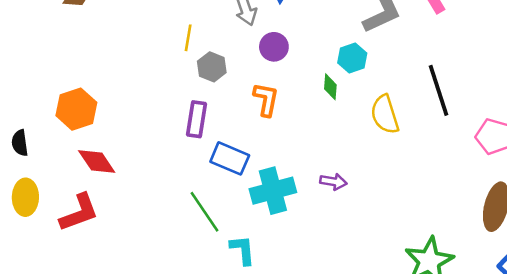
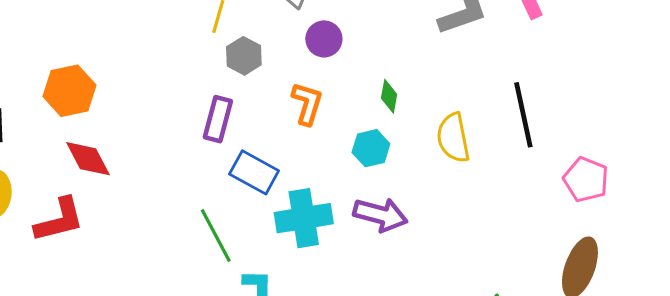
cyan hexagon: (352, 58) -> (371, 148), moved
purple arrow: (333, 182) -> (380, 215), size x1.6

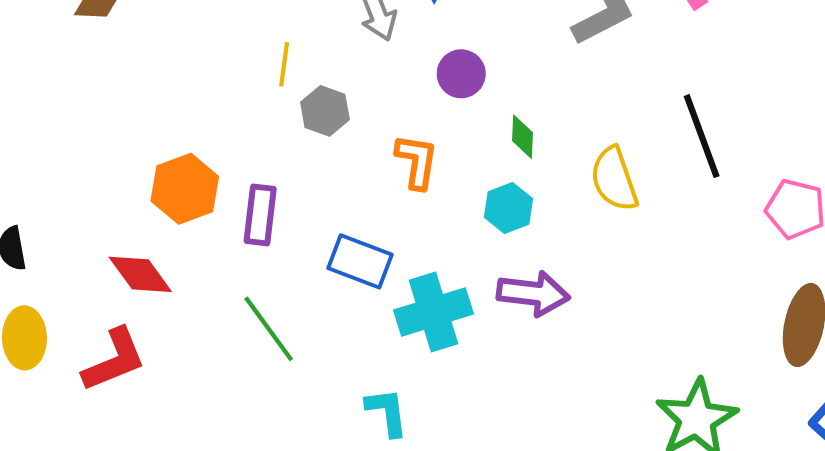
purple circle: (324, 39) -> (461, 74), moved
orange hexagon: (69, 91) -> (185, 189), moved
purple rectangle: (218, 119) -> (260, 215), moved
green line: (216, 235) -> (269, 329), moved

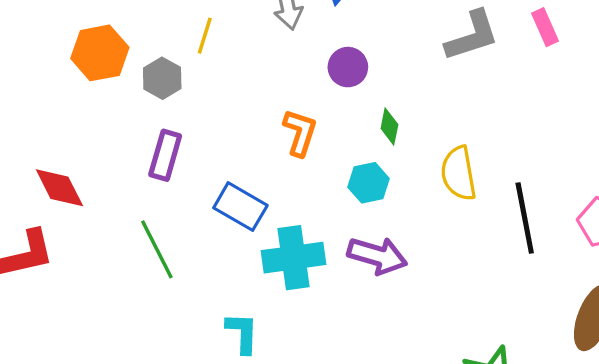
gray hexagon: (325, 111) -> (162, 78), moved
black line: (702, 136) -> (525, 218), moved
orange hexagon: (185, 189) -> (100, 53), moved

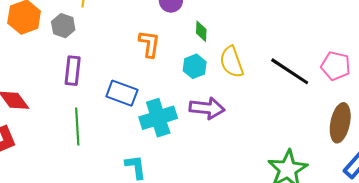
yellow semicircle: (459, 173) -> (232, 62), moved
black line: (525, 218) -> (290, 71), turned -36
green line: (157, 249) -> (77, 127), turned 33

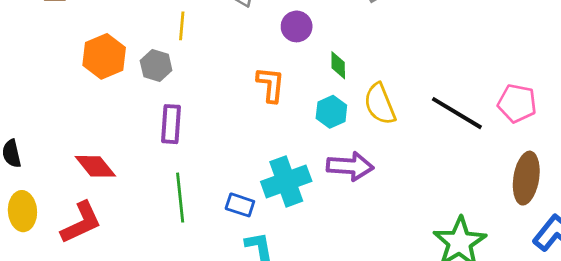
blue rectangle: (122, 93) -> (240, 205), moved, size x0.7

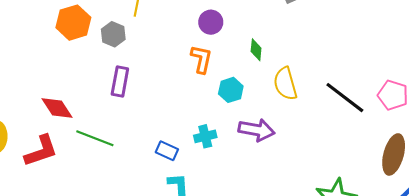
purple circle: (297, 26) -> (211, 22), moved
cyan hexagon: (331, 112) -> (231, 90), moved
cyan cross: (286, 181) -> (205, 136), size x0.6
green line: (180, 198) -> (95, 138), moved, turned -69

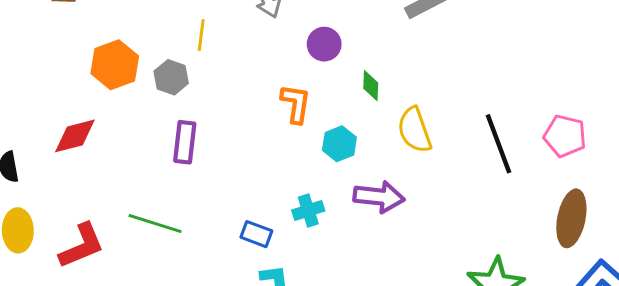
purple circle: (211, 22) -> (324, 44), moved
black line: (345, 98) -> (498, 144), turned 36
red diamond: (57, 108) -> (75, 136), moved, turned -68

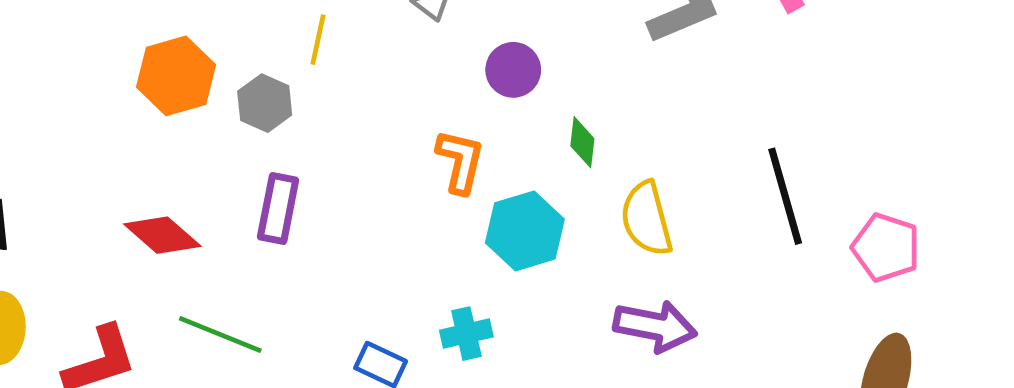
red diamond: (75, 136) -> (162, 235), moved, turned 51
cyan hexagon: (339, 144) -> (525, 231), size x1.4
black line: (498, 144) -> (785, 196), moved
purple arrow: (379, 197) -> (655, 326), moved

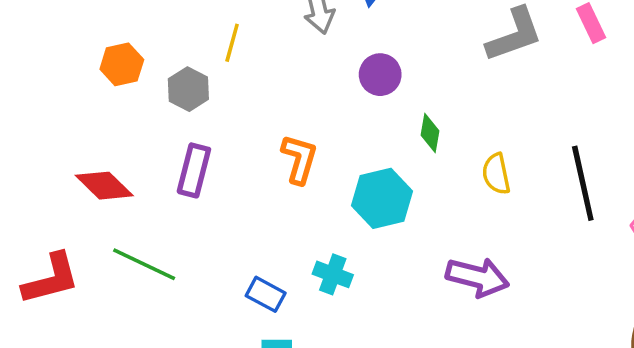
orange hexagon: (176, 76) -> (122, 64), size x0.7
orange L-shape: (460, 161) -> (299, 159), moved
yellow semicircle: (647, 219) -> (496, 174), moved, size x0.7
cyan cross: (466, 334) -> (333, 274), turned 30

